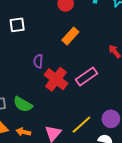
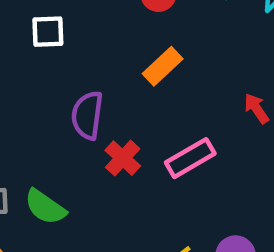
purple semicircle: (38, 61) -> (87, 115), size x1.5
red cross: (56, 79) -> (123, 158), size x0.7

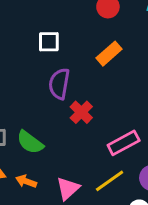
white square: (48, 32) -> (49, 42), moved
pink rectangle: (190, 158) -> (124, 143), moved

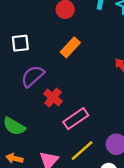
purple semicircle: (59, 84) -> (33, 76), turned 45
pink rectangle: (124, 143) -> (76, 119), moved

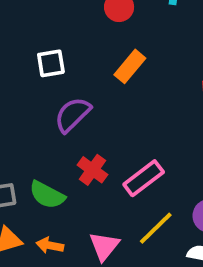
red cross: (53, 97) -> (93, 170), moved

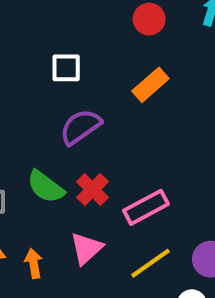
green semicircle: (47, 195) -> (46, 187), moved
orange arrow: (50, 245) -> (34, 263), turned 60
pink triangle: (104, 246) -> (86, 248), moved

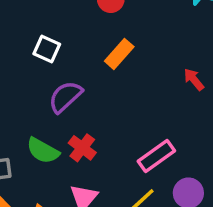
white square: (66, 68) -> (47, 49), turned 32
pink rectangle: (146, 207) -> (156, 156), moved

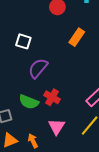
orange rectangle: (119, 54) -> (77, 37), moved

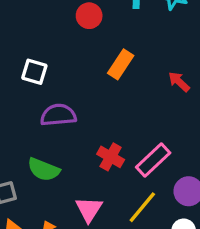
purple semicircle: (38, 68) -> (58, 115), turned 45
red cross: (52, 97) -> (111, 157), moved

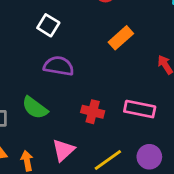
red cross: (111, 157) -> (93, 112), turned -30
pink rectangle: (153, 160) -> (140, 109), moved, turned 40

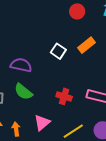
white square: (48, 25) -> (58, 51), moved
purple semicircle: (59, 66) -> (21, 65), moved

